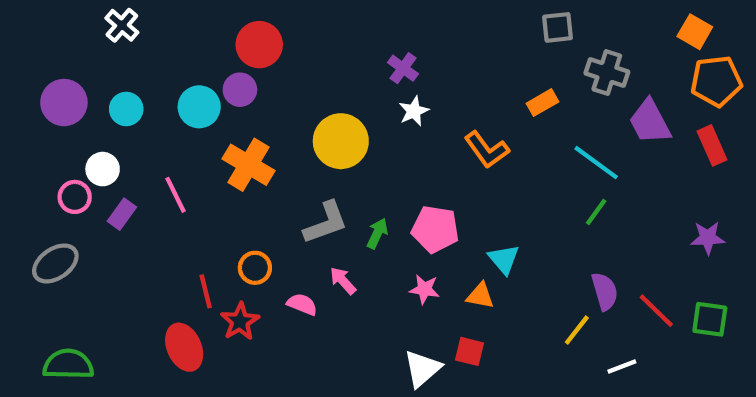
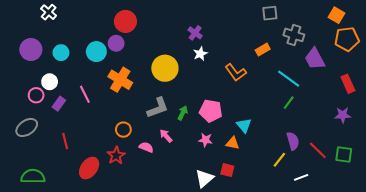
white cross: (122, 25) -> (49, 12), moved
red rectangle: (712, 145) -> (348, 84), moved
red line: (206, 291) -> (65, 141), moved
red ellipse: (184, 347) -> (89, 168), turned 60

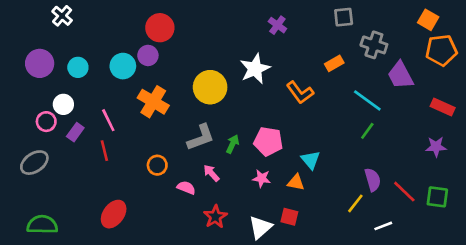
purple cross: (195, 33) -> (277, 25), moved
white star: (200, 54) -> (255, 69), size x1.6
red rectangle: (348, 84) -> (443, 107), turned -42
red line: (65, 141) -> (104, 151), moved
red star: (116, 156) -> (215, 217), moved

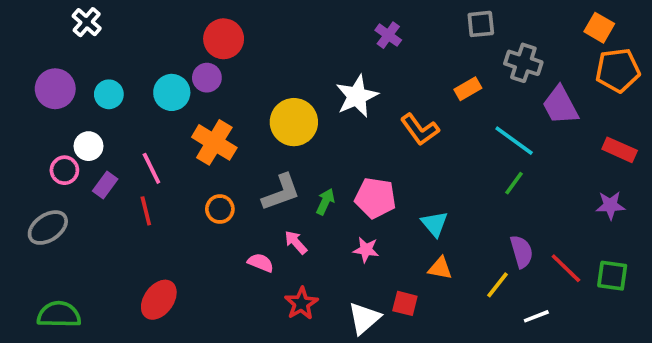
orange circle: (157, 165) -> (220, 209), moved
orange triangle: (296, 182) -> (440, 268), moved

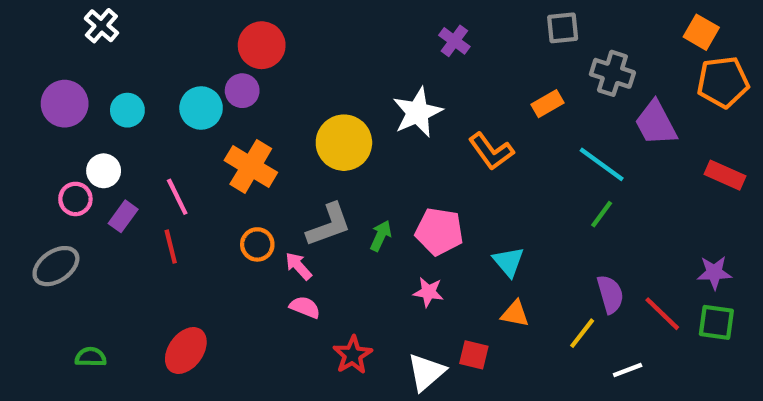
purple star: (610, 205) -> (714, 273), moved
pink arrow: (296, 242) -> (298, 266), moved
green semicircle: (59, 315) -> (91, 357), moved, size x0.6

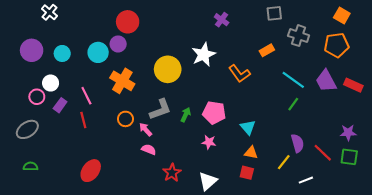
orange pentagon: (723, 82) -> (337, 45), moved
purple trapezoid: (656, 123) -> (326, 81), moved
red square: (474, 355) -> (247, 173), moved
green semicircle: (91, 357) -> (31, 166), moved

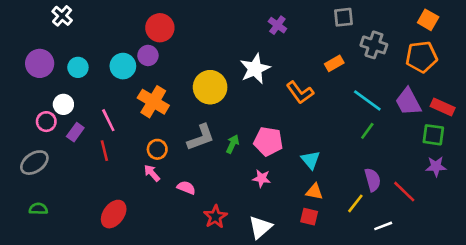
pink arrow: (146, 129) -> (152, 173), moved
green square: (349, 157) -> (433, 135), moved

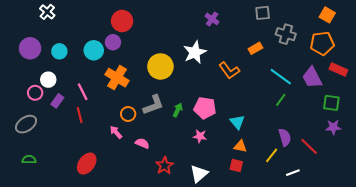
red rectangle: (443, 107) -> (338, 70), moved
orange circle: (157, 149) -> (128, 114), moved

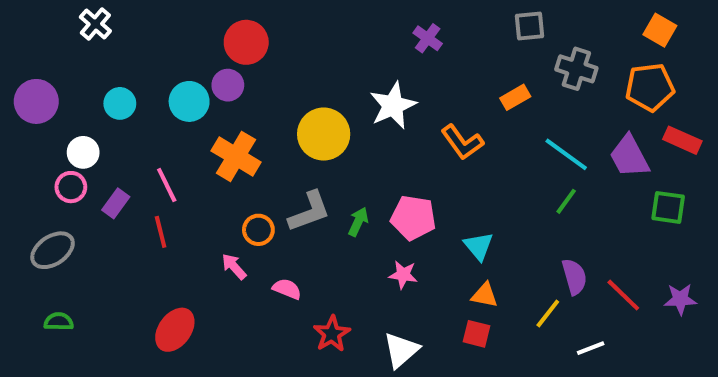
purple circle: (30, 48) -> (36, 101), moved
white circle: (48, 80) -> (83, 152), moved
purple star: (333, 127) -> (680, 299), moved

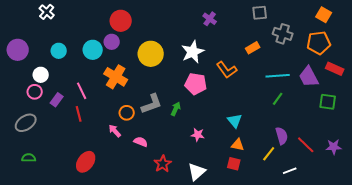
yellow circle: (324, 134) -> (151, 54), moved
cyan line: (566, 154) -> (278, 76), turned -40
pink pentagon: (413, 218) -> (196, 84), moved

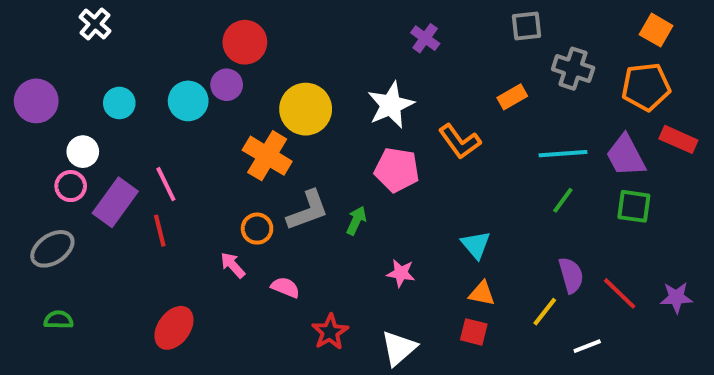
orange cross: (116, 77) -> (267, 156), moved
purple rectangle: (57, 100) -> (115, 202), size x1.6
green square: (328, 102) -> (634, 206), moved

